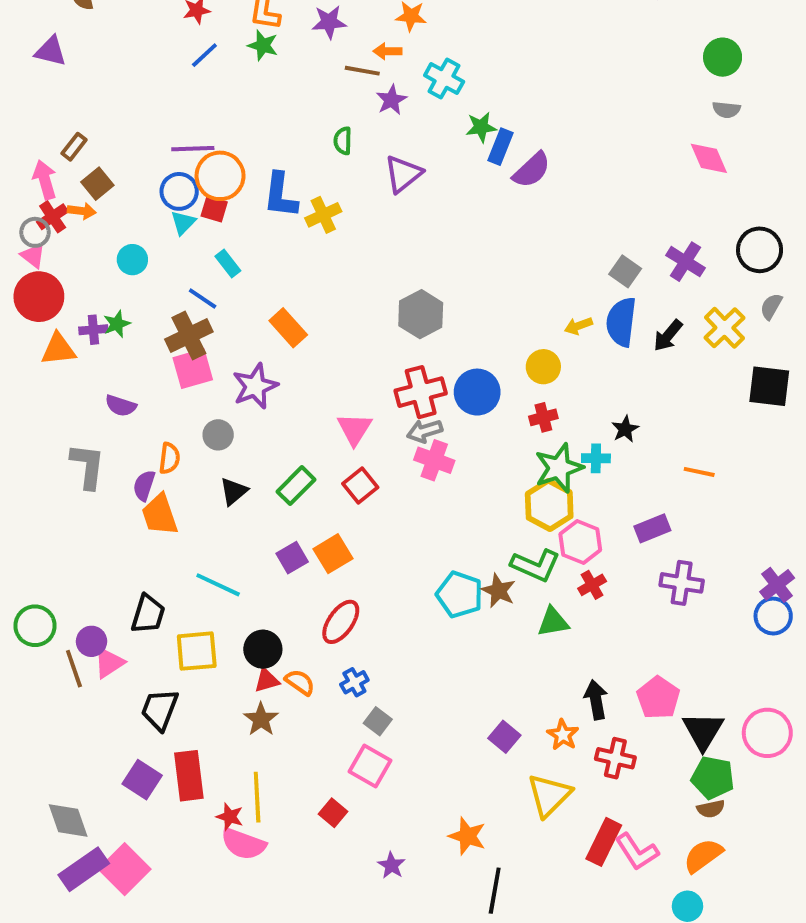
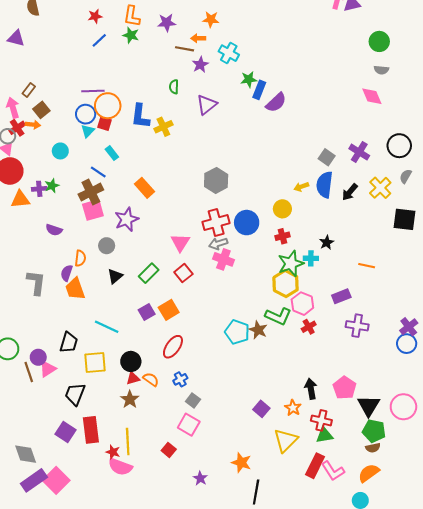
gray L-shape: (88, 466) -> (36, 283), moved
green triangle: (553, 622) -> (325, 435), moved

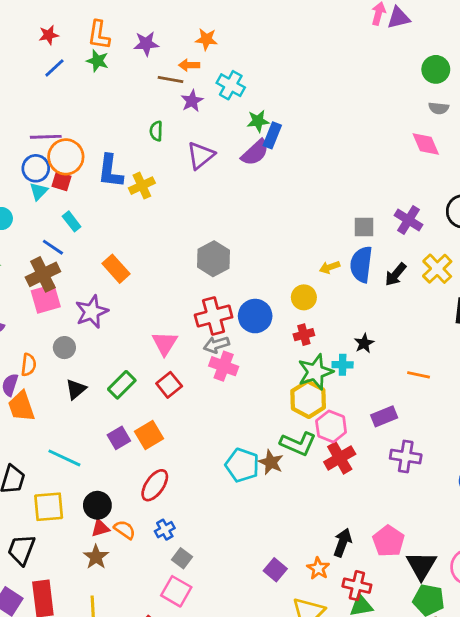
purple semicircle: (276, 103) -> (255, 153), moved
gray square: (327, 157) -> (364, 227), turned -35
red cross: (309, 327) -> (340, 458), size x1.5
black arrow: (311, 389) -> (343, 543), turned 30

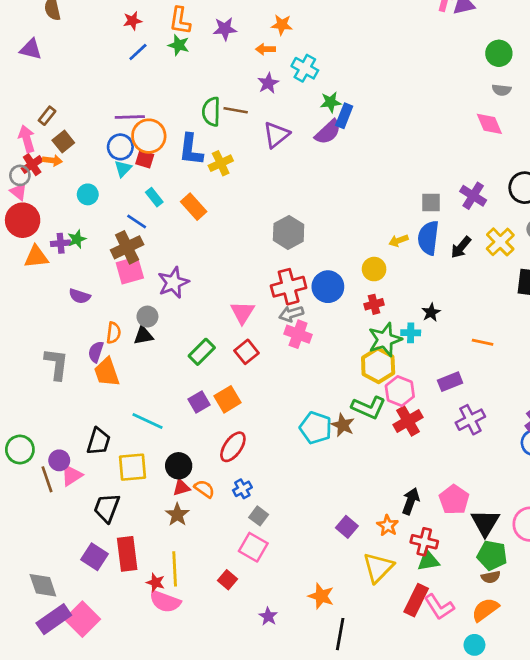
brown line: (171, 79) -> (236, 110), moved
green semicircle: (156, 131) -> (211, 112), moved, size x1.5
orange rectangle: (116, 269) -> (194, 207), moved
black triangle: (76, 389) -> (143, 336), moved, turned 30
purple cross: (406, 457) -> (470, 420), turned -36

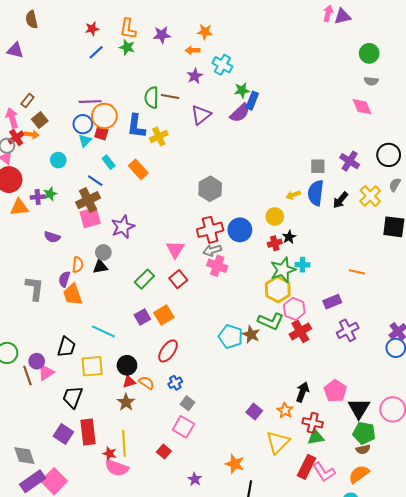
black star: (431, 312) -> (289, 237), moved

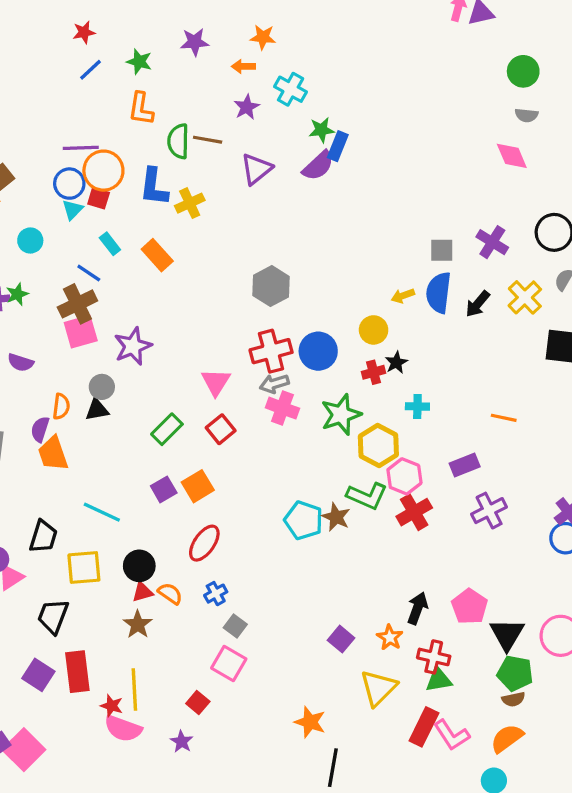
orange L-shape: (128, 29) -> (141, 109), moved
green star: (283, 270) -> (341, 415), moved
purple star: (195, 479) -> (182, 742), moved

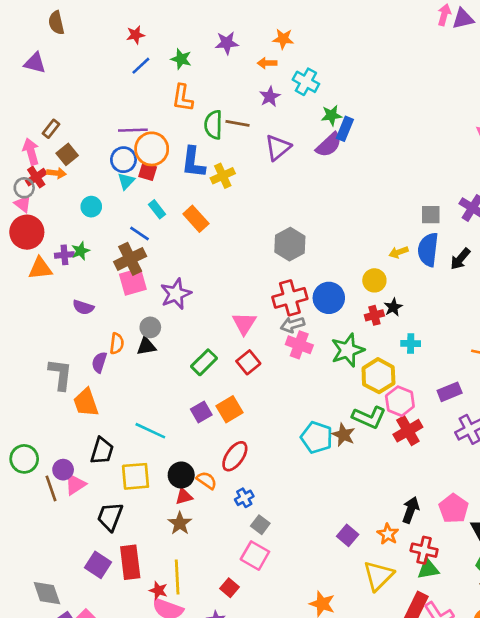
orange trapezoid: (53, 454) -> (86, 403), moved
orange semicircle: (170, 594) -> (207, 480), moved

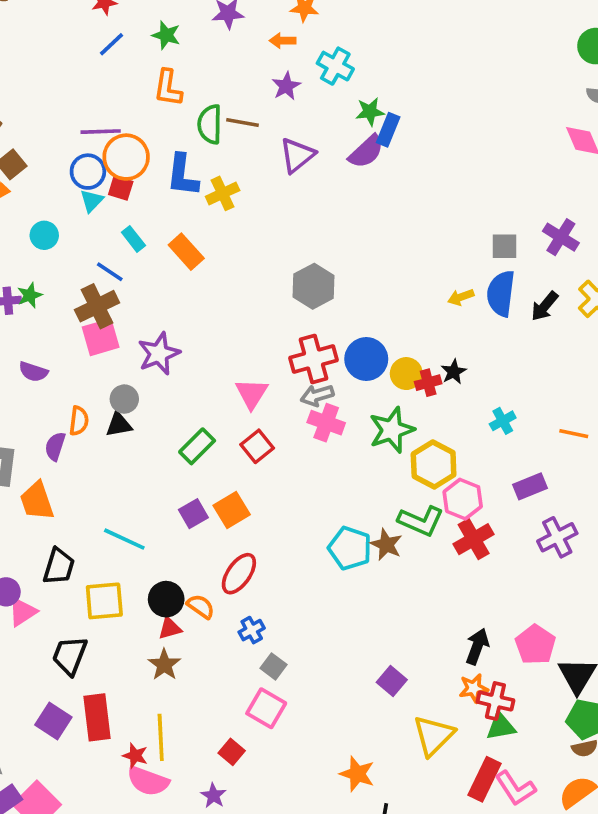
yellow circle: (374, 280) -> (406, 374), moved
cyan cross: (411, 343) -> (503, 421), moved, turned -30
orange star: (388, 534) -> (474, 688), moved, turned 30

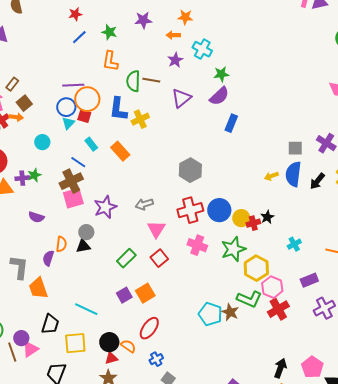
blue rectangle: (388, 130) -> (231, 123), moved
gray arrow: (317, 395) -> (144, 204), moved

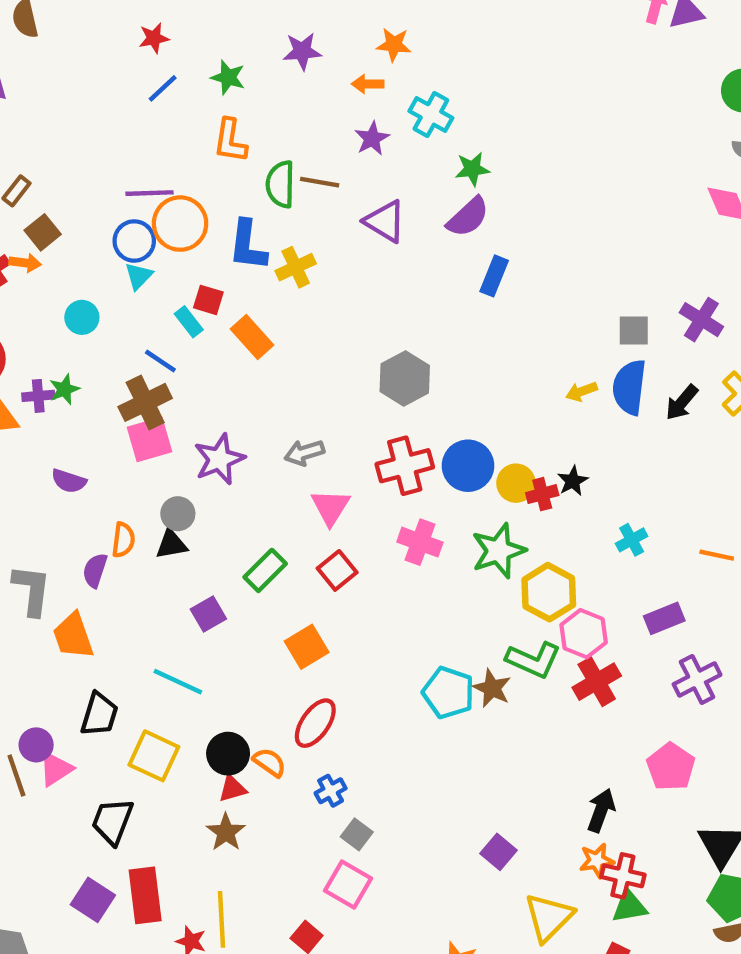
purple triangle: (181, 98) -> (385, 221), turned -50
red square: (84, 116) -> (208, 300), moved
purple square: (124, 295) -> (208, 614), moved
yellow square: (75, 343) -> (154, 756), turned 30
pink pentagon: (312, 367) -> (671, 767), moved

